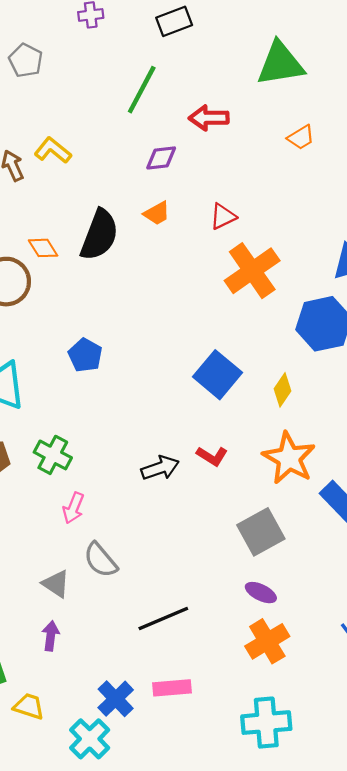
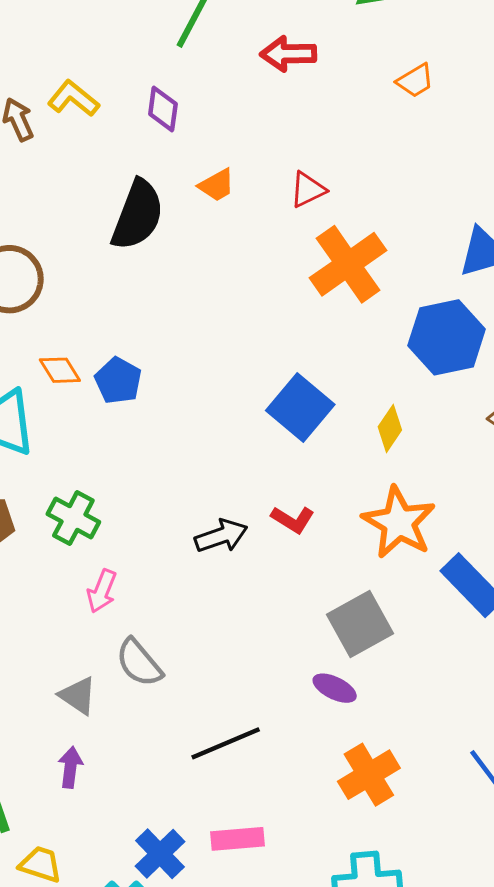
purple diamond: (161, 158) -> (163, 109), moved, turned -76
orange diamond: (43, 248) -> (60, 370), moved
purple ellipse: (261, 593) -> (335, 688), moved

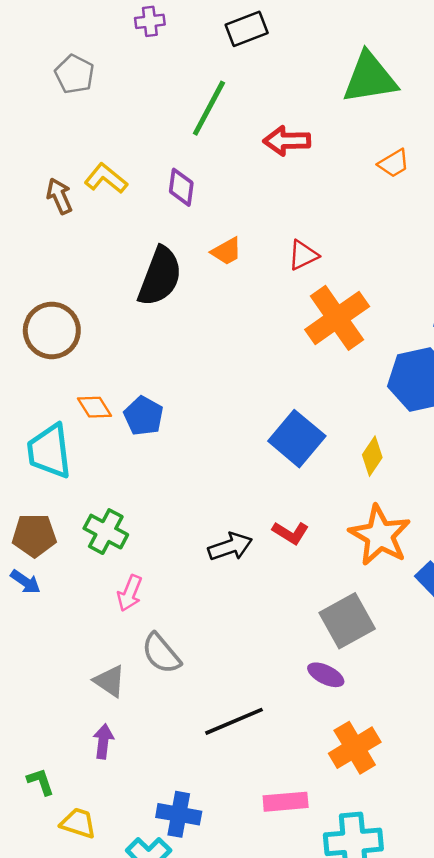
pink rectangle: (238, 839) -> (286, 802), moved
blue cross: (160, 854) -> (179, 814), turned -36

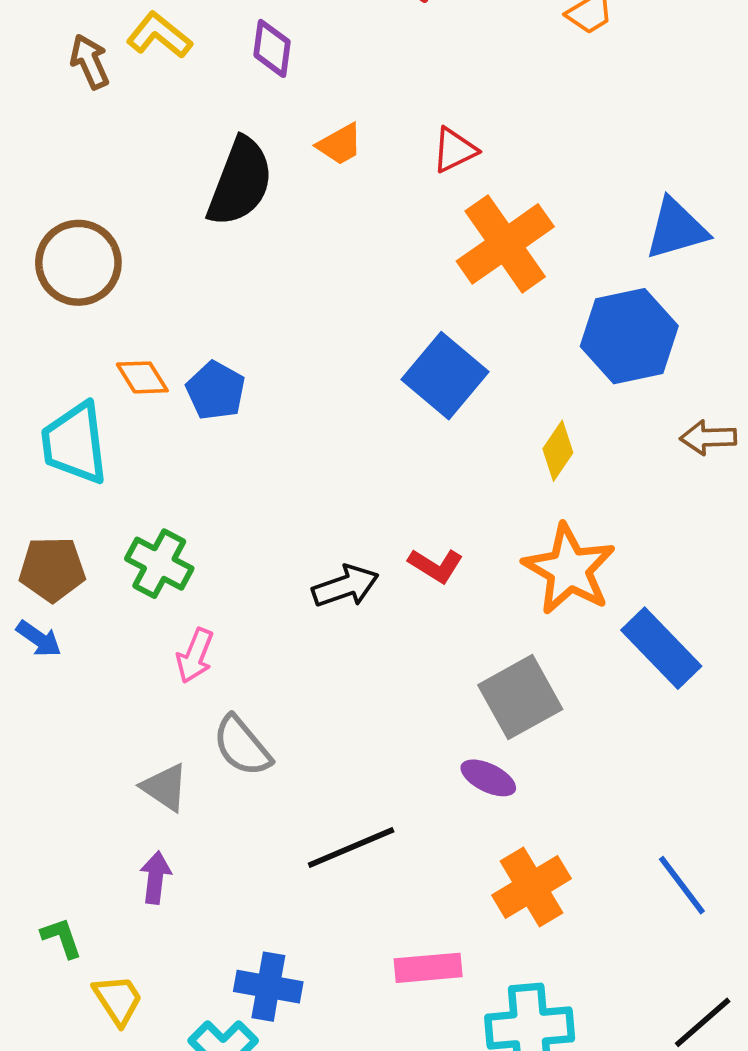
blue square: (297, 439) -> (445, 376), moved
yellow trapezoid: (78, 823) -> (118, 1000), turned 39

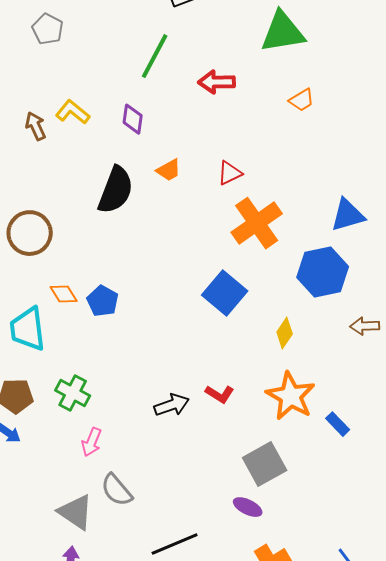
blue rectangle: (661, 648) -> (338, 424), moved, size x0.6
gray triangle: (165, 787) -> (76, 512), size x1.4

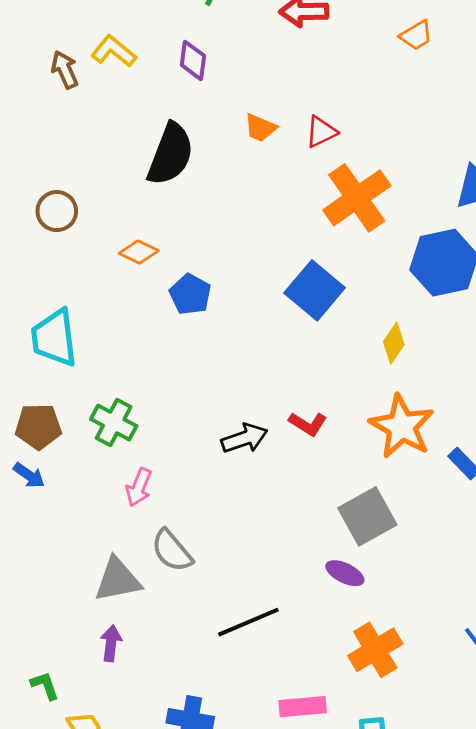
orange trapezoid: (169, 170) -> (260, 128), moved, turned 52
brown circle: (30, 233) -> (57, 211), size x0.7
orange diamond: (64, 294) -> (139, 252), moved, turned -32
blue pentagon: (103, 301) -> (190, 294), moved
gray triangle: (76, 512) -> (118, 580), turned -45

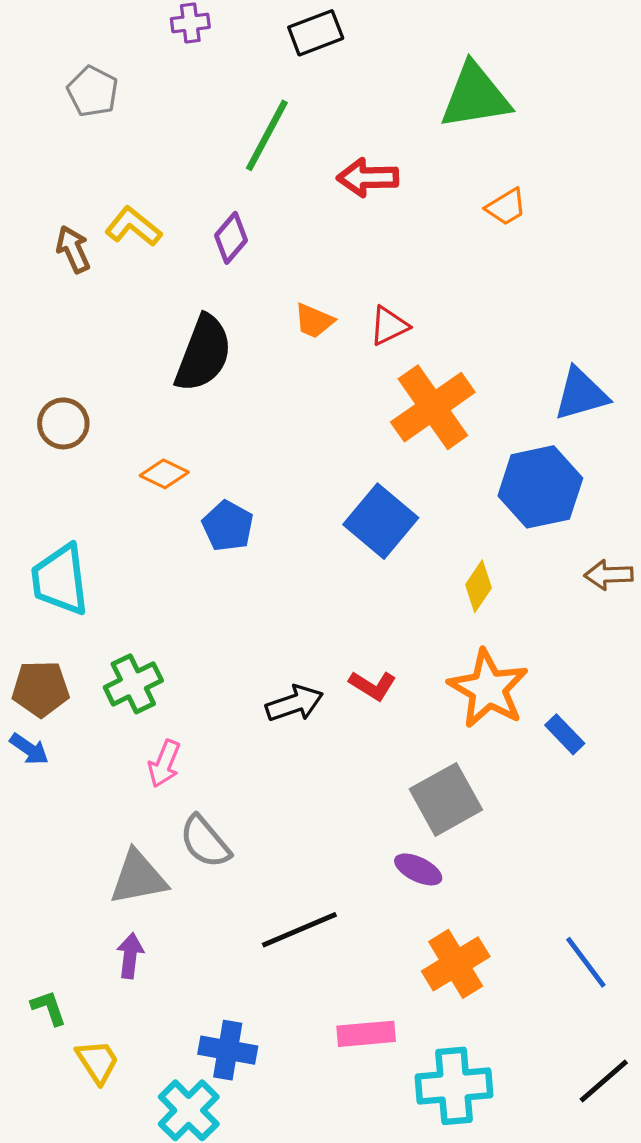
purple diamond: (193, 60) -> (231, 238), turned 33
green cross: (114, 423) -> (133, 684), turned 36

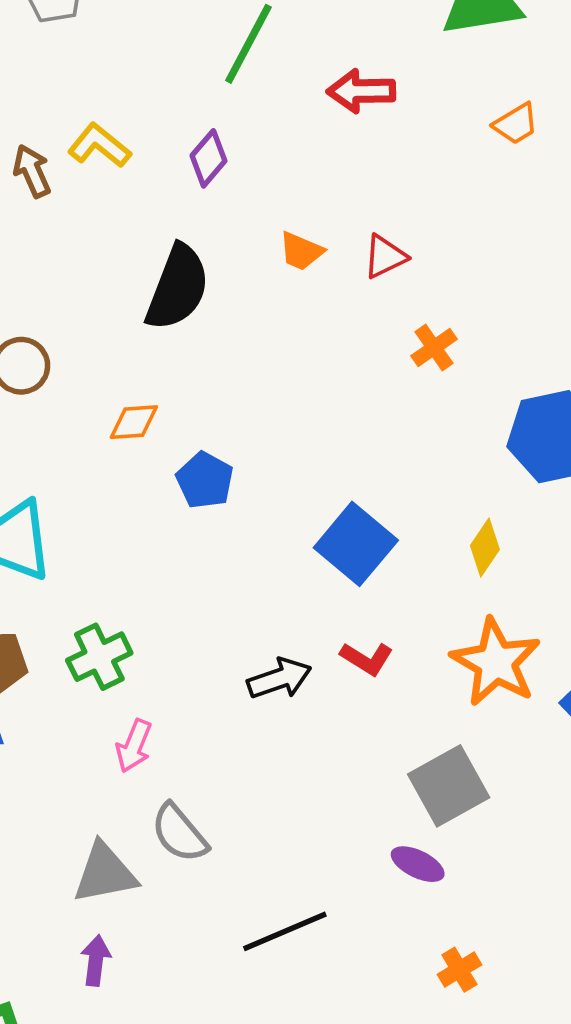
orange cross: (433, 407) -> (434, 348), size x0.5
orange diamond: (164, 474) -> (134, 422), turned -30
blue square: (381, 521) -> (356, 544), moved
orange cross: (456, 964) -> (459, 970), size x0.6

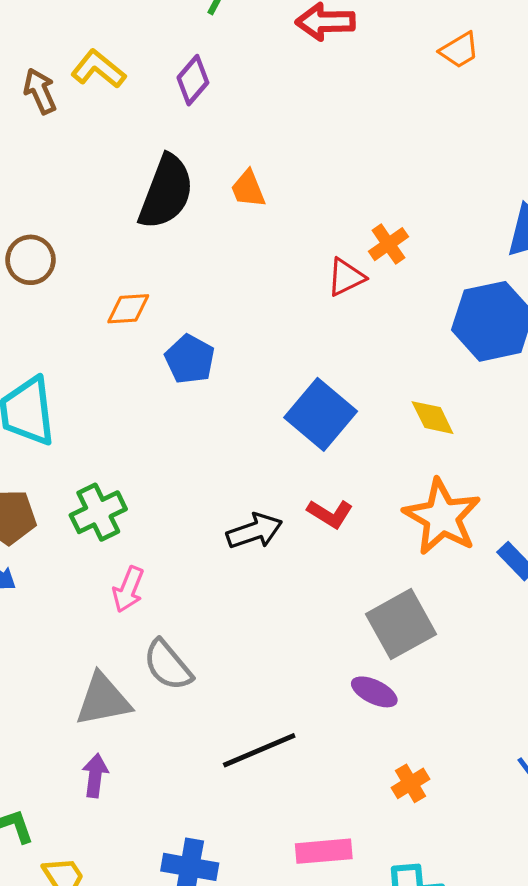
orange trapezoid: (301, 251) -> (248, 189), moved, turned 45
red triangle: (385, 257) -> (346, 277), moved
yellow diamond: (485, 548) -> (433, 418), turned -60

